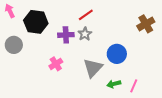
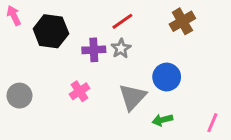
brown cross: (146, 24) -> (182, 21), moved
gray circle: (14, 45) -> (19, 96), moved
pink line: (134, 86) -> (212, 123), moved

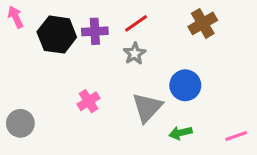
purple cross: (94, 50) -> (95, 31), moved
gray circle: (19, 96) -> (20, 123), moved
pink line: (212, 123) -> (236, 136), turned 48

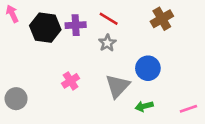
red line: (136, 23) -> (109, 19), turned 66

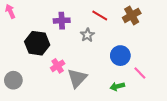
red line: (109, 19) -> (100, 15), moved
black hexagon: (45, 28) -> (37, 43), moved
gray triangle: (117, 86) -> (77, 78), moved
pink line: (188, 109) -> (140, 73), moved, turned 64

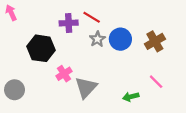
red line: (100, 15) -> (92, 17), moved
brown cross: (132, 15) -> (155, 41), moved
blue circle: (120, 56) -> (120, 39), moved

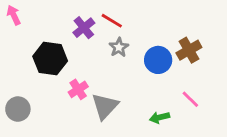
purple cross: (69, 23) -> (84, 28), turned -36
blue circle: (120, 39) -> (158, 60), moved

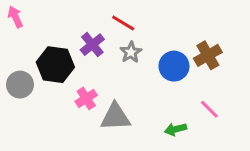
purple cross: (84, 28) -> (92, 45), moved
gray triangle: (105, 106) -> (115, 117), turned 44
gray circle: (18, 109) -> (20, 85), moved

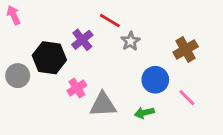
gray star: (131, 52) -> (130, 41), moved
blue circle: (174, 66) -> (155, 80), moved
green arrow: (176, 129) -> (144, 113), moved

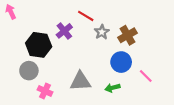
brown cross: (186, 49) -> (128, 35), moved
gray circle: (18, 76) -> (29, 71), moved
pink cross: (77, 88) -> (45, 91), moved, turned -32

